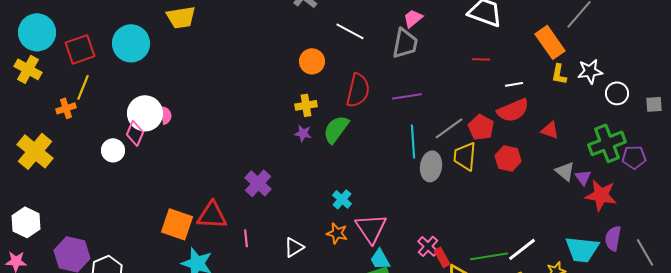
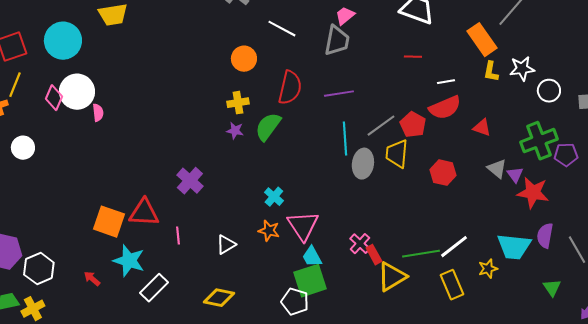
white circle: (145, 113) -> (77, 92), moved
pink diamond: (135, 133) -> (54, 98), moved
white circle: (113, 150) -> (23, 148), moved
red hexagon: (508, 158) -> (443, 173), moved

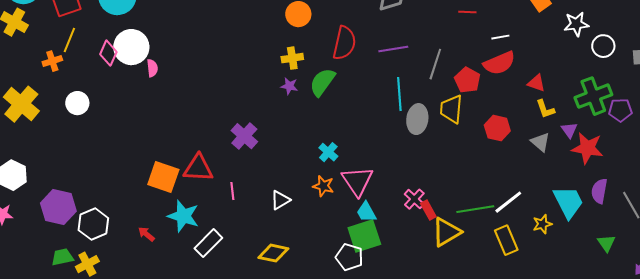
yellow L-shape: (491, 72) -> (545, 109), moved, turned -30
gray line: (381, 126) -> (435, 64), moved, turned -36
gray triangle: (497, 169) -> (540, 142), moved
cyan trapezoid: (514, 247) -> (568, 202), turned -123

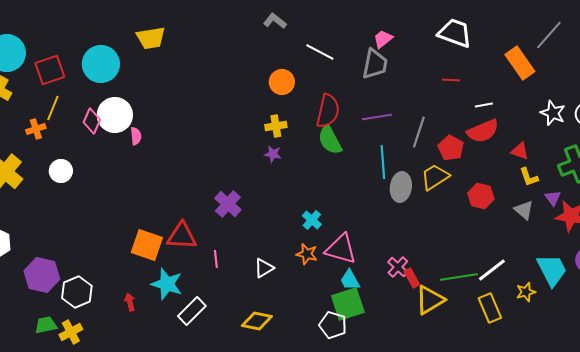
white star: (576, 24) -> (553, 113), moved, turned 30
green semicircle: (322, 82) -> (330, 140), moved, turned -64
yellow trapezoid: (451, 109) -> (435, 177), turned 52
pink triangle: (357, 181) -> (341, 249), turned -40
red arrow: (146, 234) -> (130, 302), turned 36

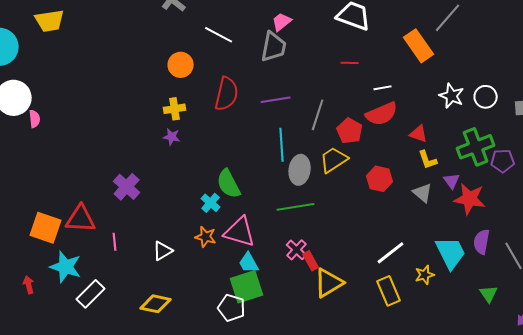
green semicircle: (330, 140) -> (229, 184), moved
green line: (459, 277) -> (296, 207), moved

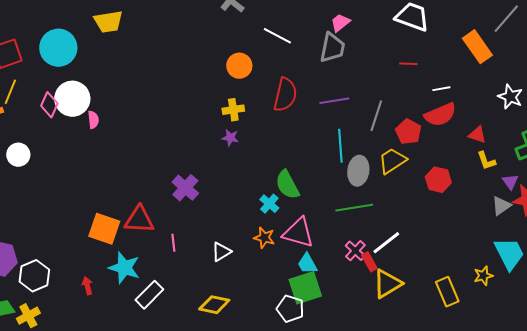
gray triangle: (423, 193) -> (501, 206), moved, turned 45
white line: (391, 253) -> (386, 243), moved

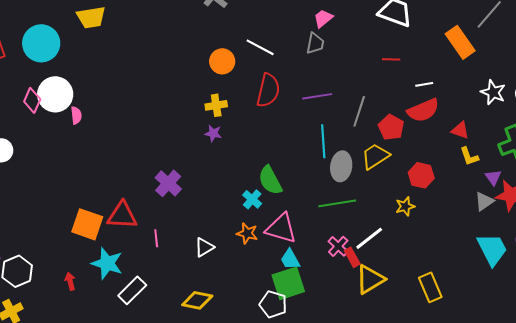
white line: (277, 36) -> (260, 47), moved
gray trapezoid: (332, 48) -> (315, 43), size x0.7
yellow star: (483, 276) -> (405, 206), moved

